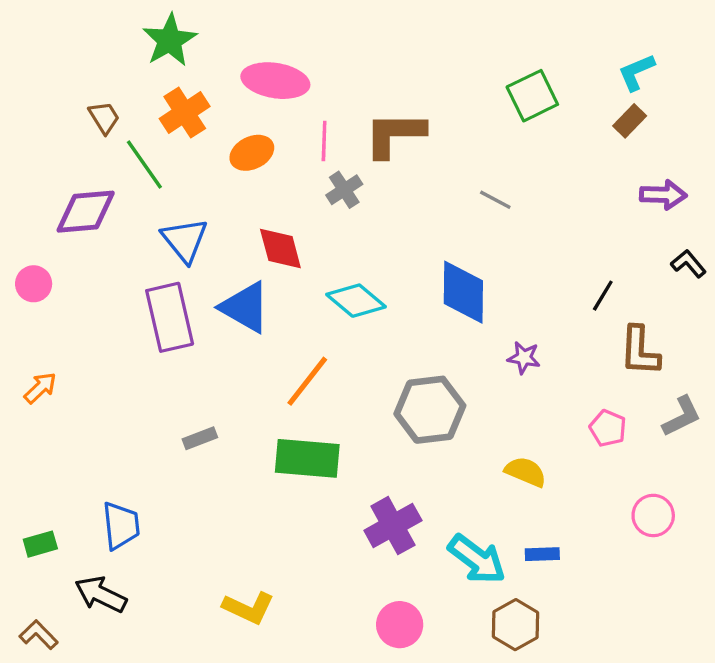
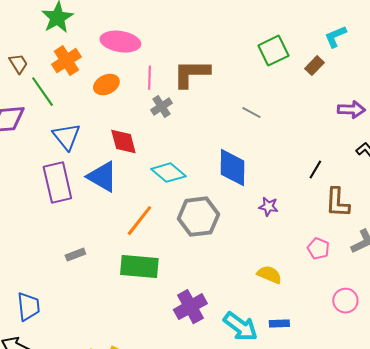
brown rectangle: (630, 121) -> (314, 66), moved
gray hexagon: (430, 410) -> (198, 217), moved

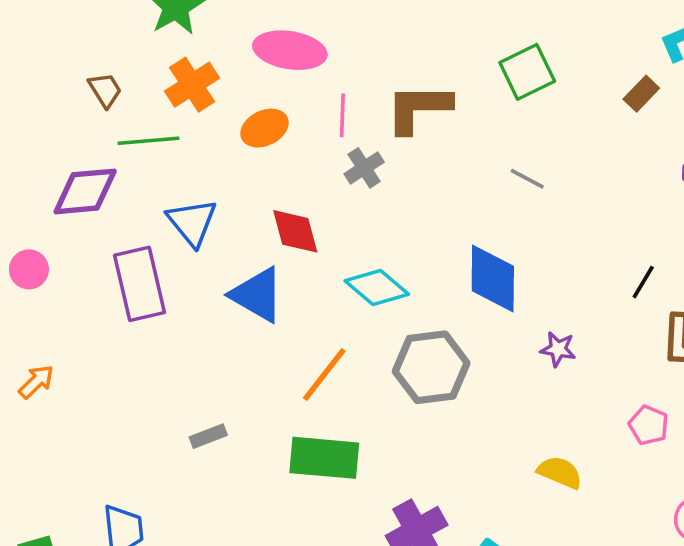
green square: (273, 51) -> (527, 72), moved
green line: (42, 92) -> (149, 141), turned -60
purple rectangle: (57, 183) -> (139, 284), moved

